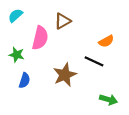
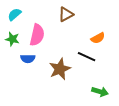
brown triangle: (63, 21) -> (66, 14), moved
green star: (17, 55) -> (12, 39), moved
blue semicircle: (24, 80) -> (28, 59), moved, turned 72

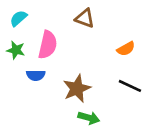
brown triangle: (66, 14) -> (85, 18), turned 49
black line: (87, 57) -> (130, 86), moved
green arrow: (100, 92) -> (89, 118), moved

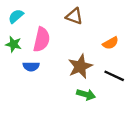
brown star: (77, 89) -> (80, 66), moved
green arrow: (89, 118) -> (86, 94), moved

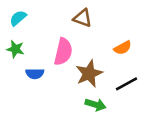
pink semicircle: (42, 40) -> (63, 52), moved
black line: (114, 76) -> (127, 84), turned -54

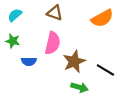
brown triangle: (83, 18) -> (55, 13), moved
orange semicircle: (123, 48) -> (102, 18), moved, size x1.5
black line: (127, 84) -> (105, 70), turned 60

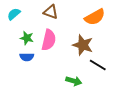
green star: (13, 41) -> (27, 38), moved
brown star: (74, 61) -> (83, 45), moved, turned -30

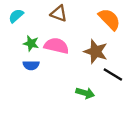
orange semicircle: (95, 17) -> (109, 19), turned -105
pink semicircle: (49, 40) -> (56, 46), turned -90

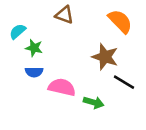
cyan semicircle: (16, 16) -> (18, 31), moved
pink semicircle: (56, 46) -> (62, 87), moved

